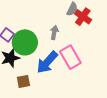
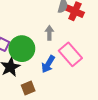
blue arrow: (47, 62) -> (48, 64), size x0.7

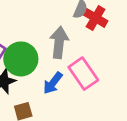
gray arrow: (49, 33) -> (59, 42), size x1.6

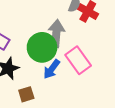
green circle: (21, 59) -> (42, 47), moved

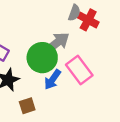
gray arrow: (56, 34) -> (57, 43), turned 48

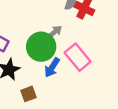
gray arrow: (57, 43) -> (54, 32), size x0.6

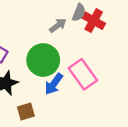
gray arrow: (54, 32) -> (58, 25), moved

